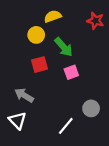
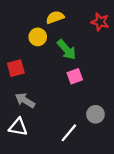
red square: (39, 65) -> (16, 68), moved
white triangle: (18, 120) -> (18, 127), turned -36

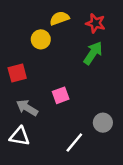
red star: (100, 22) -> (95, 23), moved
green arrow: (67, 50) -> (93, 53), moved, turned -105
pink square: (75, 76) -> (61, 95), moved

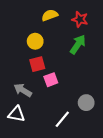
yellow circle: (41, 39) -> (35, 41), moved
red square: (17, 73) -> (37, 64), moved

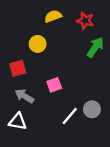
green arrow: (78, 44) -> (95, 47), moved
red square: (37, 64) -> (18, 68), moved
white line: (62, 119) -> (70, 116), moved

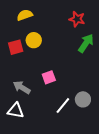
yellow semicircle: (53, 16) -> (25, 15), moved
red square: (18, 68) -> (16, 47), moved

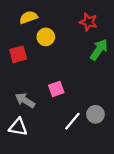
yellow circle: (34, 40) -> (46, 37), moved

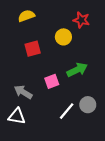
yellow circle: (46, 37) -> (63, 37), moved
green arrow: (99, 50) -> (77, 70), moved, turned 30
red square: (18, 54) -> (33, 49), moved

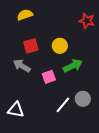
red star: (81, 20) -> (87, 21), moved
yellow circle: (63, 37) -> (60, 46), moved
gray arrow: (23, 92) -> (22, 66), moved

